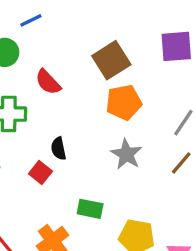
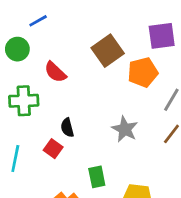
orange pentagon: (124, 102) -> (143, 72), moved
green rectangle: (90, 209) -> (97, 177), turned 70

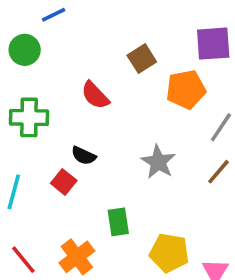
brown square: (108, 51) -> (142, 59), size x0.7
red semicircle: (55, 72) -> (95, 95), moved
black semicircle: (67, 128) -> (84, 156), turned -54

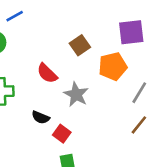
gray star: (158, 162) -> (76, 94), moved
red square: (64, 182) -> (62, 134), moved

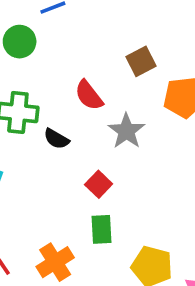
black semicircle: (41, 117) -> (56, 139), moved

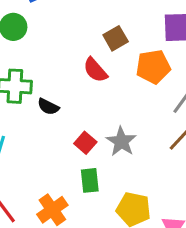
red semicircle: (89, 95) -> (95, 70), moved
gray star: (126, 131) -> (121, 142), moved

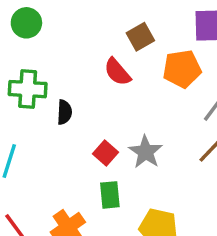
black semicircle: (48, 107) -> (64, 112), turned -115

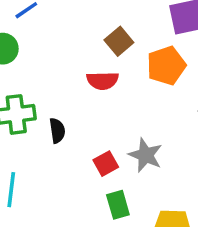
red semicircle: (117, 72) -> (103, 81), turned -40
red square: (105, 153) -> (106, 164), turned 30

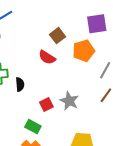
red semicircle: (103, 81) -> (47, 57), turned 30
green rectangle: (118, 205) -> (33, 127), moved, turned -49

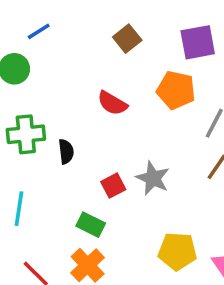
brown square: (57, 36) -> (127, 39), moved
orange pentagon: (84, 51) -> (176, 90), turned 30

